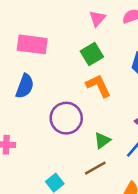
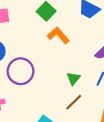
purple circle: (66, 118) -> (21, 71), moved

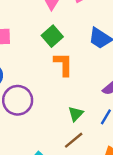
orange L-shape: (58, 35) -> (63, 64), turned 35

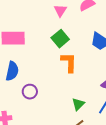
purple circle: (18, 100) -> (30, 92), size x0.6

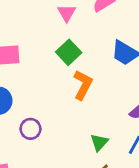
orange L-shape: (69, 62) -> (83, 85), turned 30

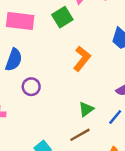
green square: (69, 52) -> (62, 17), moved

